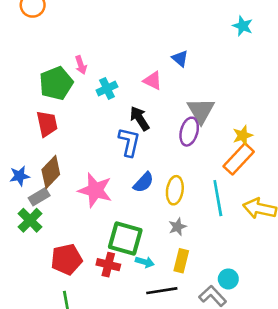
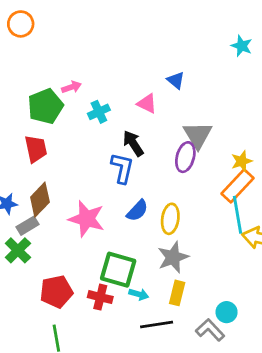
pink arrow: (81, 65) -> (71, 87), turned -90
cyan line: (218, 198) -> (238, 215), moved
gray star: (177, 227) -> (173, 257), size x1.6

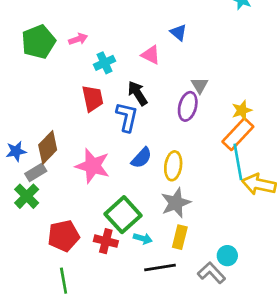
green pentagon: (45, 106) -> (38, 42), moved
gray triangle: (198, 135) -> (200, 85), size x0.6
red trapezoid: (36, 149) -> (93, 98), moved
green square: (118, 270) -> (123, 215), turned 32

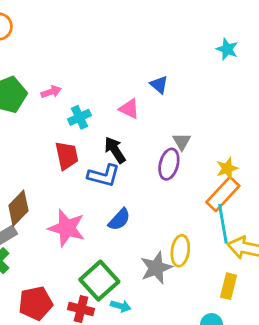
blue L-shape: (127, 117) -> (104, 176), turned 92
yellow ellipse: (173, 166) -> (180, 251), moved
yellow rectangle: (180, 237) -> (229, 286), moved

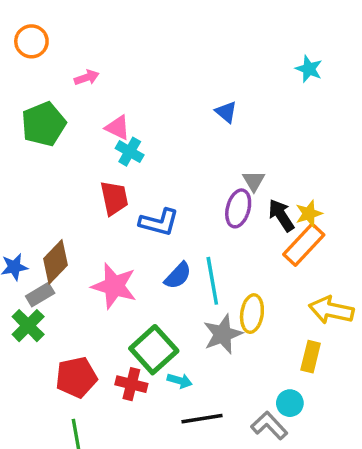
pink arrow: (51, 92) -> (87, 78), moved
pink triangle: (129, 109) -> (118, 127), moved
cyan cross: (80, 117) -> (130, 152), turned -35
black arrow: (115, 150) -> (281, 215), moved
cyan line: (223, 224) -> (212, 281), moved

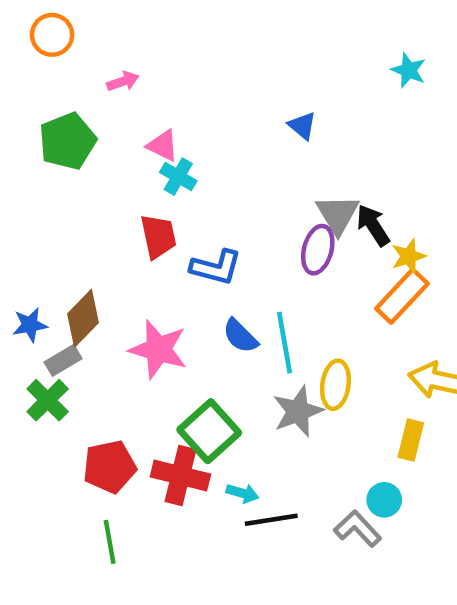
gray triangle: (254, 181) -> (338, 214), size x1.5
black arrow: (281, 215) -> (373, 225), moved
blue semicircle: (178, 276) -> (240, 336), turned 92
cyan arrow: (180, 381) -> (242, 493), moved
red cross: (131, 384) -> (180, 475), size x1.4

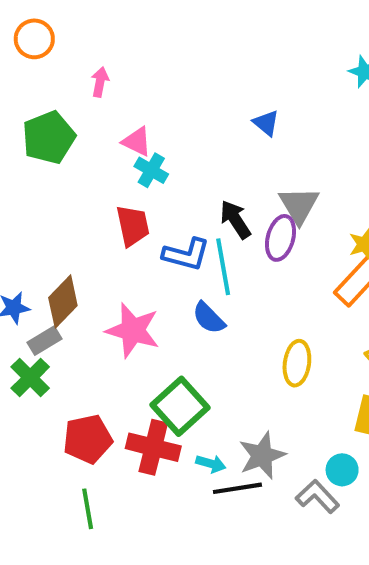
pink arrow: (123, 81) -> (100, 82), turned -60
black arrow: (373, 225) -> (235, 220), moved
cyan line: (285, 343) -> (223, 267), moved
gray star: (298, 411) -> (262, 455), moved

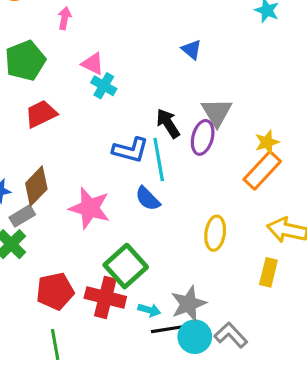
red trapezoid: (133, 226) -> (41, 114), moved, turned -104
cyan circle: (342, 470) -> (195, 337), moved, size x1.4

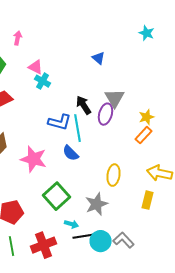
orange rectangle: (262, 170) -> (144, 135), size x0.7
red cross: (105, 297) -> (44, 245), moved, turned -35
gray star: (188, 304) -> (96, 204), moved

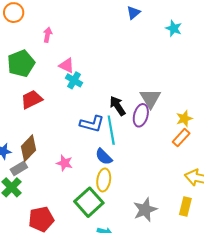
cyan star: (146, 33) -> (174, 28), moved
blue triangle: (98, 58) -> (133, 13), moved, turned 40
pink star: (34, 159) -> (65, 163), size x0.6
yellow ellipse: (114, 175) -> (104, 180), moved
gray star: (96, 204) -> (145, 210), moved

